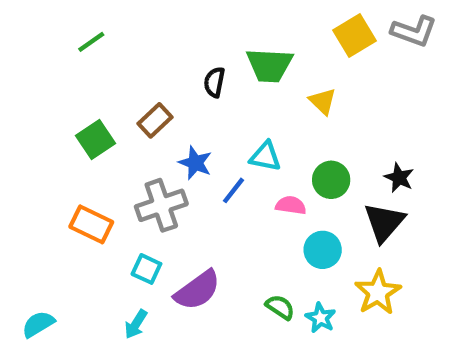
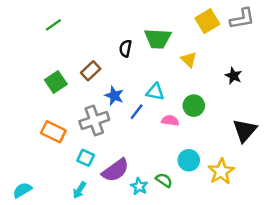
gray L-shape: (414, 31) -> (242, 19), turned -30
black star: (399, 178) -> (234, 76), moved
black triangle: (384, 222) -> (245, 130), moved
cyan circle: (323, 250) -> (189, 160), moved
cyan star: (321, 318) -> (139, 186), moved

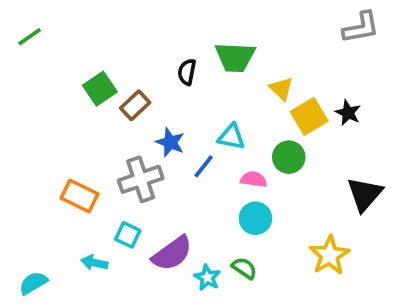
yellow square: (207, 21) -> (309, 116), moved
green line: (53, 25) -> (30, 37), moved
green square: (56, 82) -> (100, 89), moved
cyan circle: (189, 160) -> (255, 218), moved
cyan arrow: (79, 190) -> (94, 263), moved, turned 70

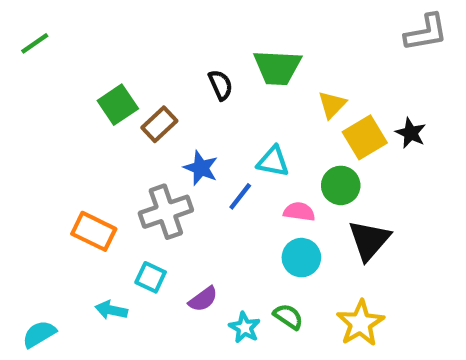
black semicircle: (187, 72) -> (221, 85), turned 145
yellow triangle: (281, 89) -> (332, 105), turned 30
black triangle: (365, 194) -> (369, 240), moved
purple semicircle: (172, 253) -> (203, 299), size x0.6
yellow star: (329, 255) -> (360, 323), moved

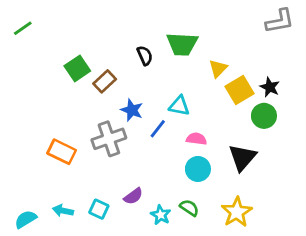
green circle: (341, 185) -> (264, 116), moved
cyan square: (151, 277) -> (99, 209), moved
cyan arrow: (111, 310) -> (63, 211), moved

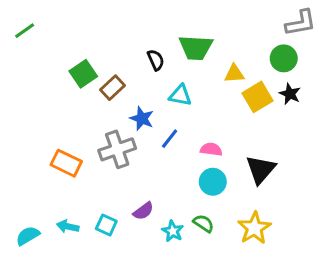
yellow triangle: (218, 68) -> (234, 74), turned 42
cyan triangle: (179, 106) -> (180, 95), moved
green circle: (264, 116) -> (284, 58), moved

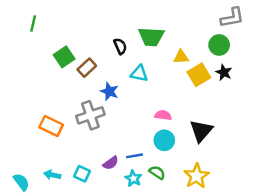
green line: (25, 31) -> (33, 24), moved, turned -42
blue line: (170, 139) -> (134, 156), moved, turned 42
cyan semicircle: (28, 236) -> (21, 182), turned 84

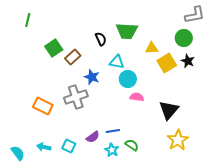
cyan circle: (164, 140) -> (128, 79), moved
yellow star: (196, 176) -> (178, 140), moved

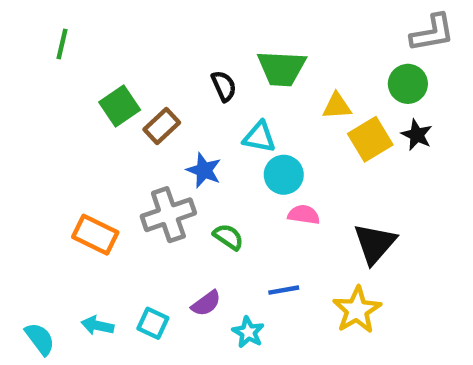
blue line: (113, 131) -> (284, 290), moved
yellow star: (178, 140) -> (357, 310), moved
green semicircle: (132, 145) -> (228, 237), moved

